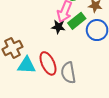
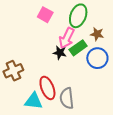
cyan triangle: (27, 65) -> (34, 101), moved

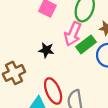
black star: (60, 53) -> (46, 50), moved

